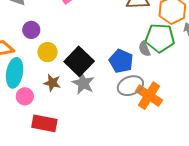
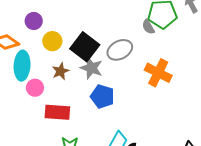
blue pentagon: (121, 61) -> (102, 96), moved
brown star: (52, 83) -> (61, 71), turned -30
gray ellipse: (130, 86) -> (120, 50), moved

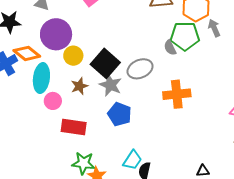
purple circle: (34, 21) -> (56, 34), size x1.8
orange cross: (158, 73) -> (177, 94), turned -36

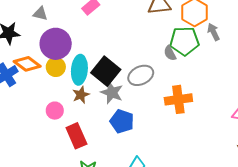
yellow circle: (73, 56) -> (56, 67), moved
cyan ellipse: (41, 78) -> (79, 70), moved
red rectangle: (74, 127) -> (76, 136), turned 60

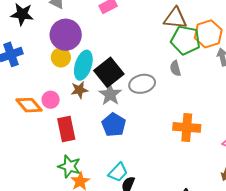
green pentagon: (184, 41) -> (186, 40), moved
orange diamond: (27, 64) -> (29, 105), moved
orange cross: (178, 99) -> (187, 127), moved

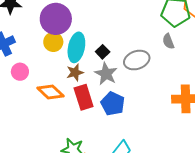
black square: (109, 72) -> (103, 52), size x0.5
pink circle: (51, 100) -> (20, 72), moved
orange diamond: (29, 105) -> (50, 92), moved
red rectangle: (66, 129) -> (84, 97), moved

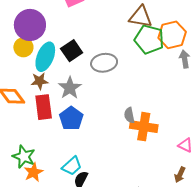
gray semicircle: (168, 41) -> (129, 115), moved
black square: (103, 52) -> (72, 51), moved, size x1.5
gray ellipse: (137, 60) -> (104, 63), moved

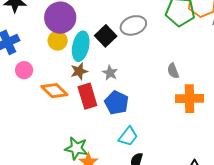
gray ellipse: (104, 63) -> (133, 25), moved
gray star: (70, 88) -> (110, 73), size x0.7
gray semicircle: (129, 115) -> (173, 71), moved
cyan trapezoid: (72, 166) -> (128, 137), moved

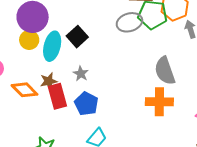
gray ellipse: (133, 25) -> (129, 22), moved
brown star: (79, 71) -> (49, 81), moved
gray semicircle: (173, 71) -> (165, 71), moved, size x1.8

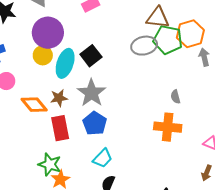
gray semicircle: (165, 71) -> (176, 97), size x0.5
gray star: (81, 74) -> (91, 93), size x1.8
red rectangle: (57, 96) -> (60, 128), moved

